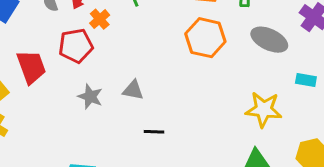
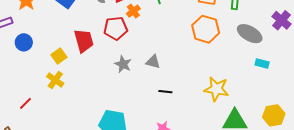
cyan rectangle: (306, 80) -> (262, 63), moved
yellow star: (264, 110) -> (216, 89), moved

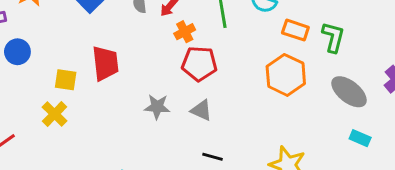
red pentagon: (116, 28) -> (199, 64), moved
yellow square: (59, 56) -> (66, 80), turned 35
gray star: (123, 64) -> (157, 107), turned -30

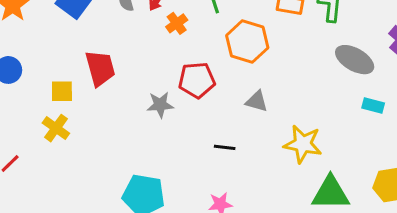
red pentagon: (199, 64) -> (197, 80), moved
orange hexagon: (286, 75) -> (247, 42), moved
gray triangle: (201, 110) -> (257, 101), moved

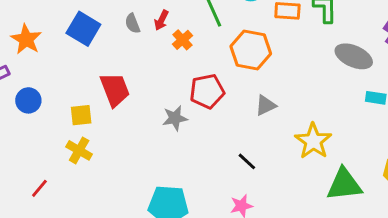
gray triangle: (257, 101) -> (266, 105), turned -35
yellow star: (303, 144) -> (313, 141), turned 30
black line: (225, 147) -> (247, 161), moved, turned 42

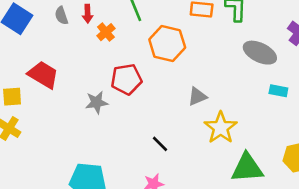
red arrow: (161, 20) -> (88, 14), turned -30
red trapezoid: (115, 90) -> (43, 75), turned -40
gray triangle: (266, 105) -> (197, 97), moved

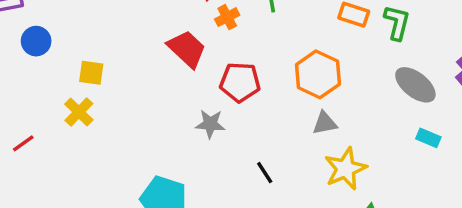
orange hexagon: (167, 43) -> (318, 74), moved
red trapezoid: (43, 75) -> (187, 49), moved
gray star: (97, 102) -> (210, 124), moved

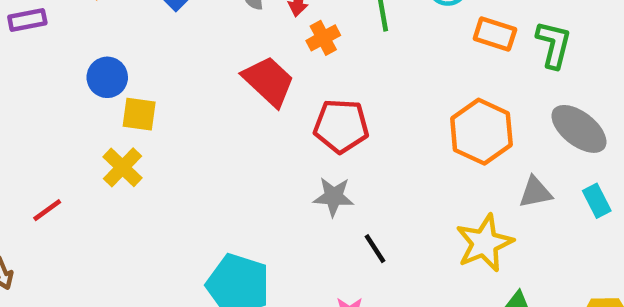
blue circle: (36, 41) -> (107, 77), moved
orange hexagon: (318, 74) -> (481, 132), moved
gray triangle: (325, 123) -> (535, 192), moved
gray star: (210, 124) -> (334, 197), moved
cyan rectangle: (428, 138) -> (597, 201), turned 40

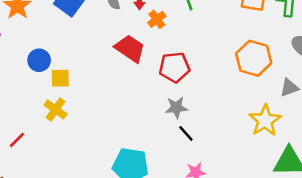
black line: (375, 249) -> (186, 133), moved

